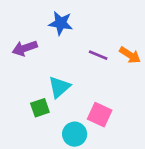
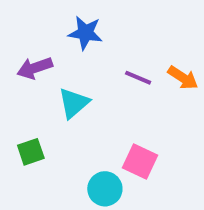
cyan triangle: (59, 87) -> (74, 103), moved
green square: (40, 108) -> (31, 152), moved

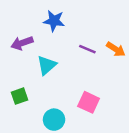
cyan circle: (105, 189) -> (54, 120), moved

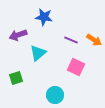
pink square: (89, 102) -> (76, 67), moved
cyan circle: (54, 120) -> (55, 95), moved

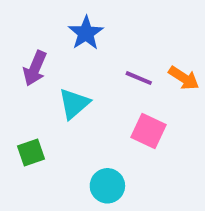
blue star: (44, 17) -> (86, 33), turned 30
purple arrow: (18, 35) -> (35, 68), turned -48

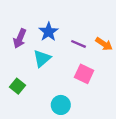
blue star: (86, 33) -> (49, 32), moved
green square: (31, 153) -> (18, 86), turned -32

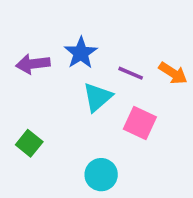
purple arrow: (20, 38) -> (33, 64), turned 60
cyan triangle: (42, 58) -> (97, 97), moved

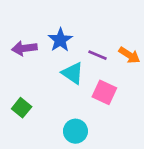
cyan triangle: (97, 97) -> (73, 73), turned -45

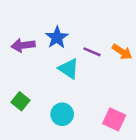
pink square: (104, 92) -> (114, 119), moved
cyan circle: (75, 131) -> (62, 114), moved

